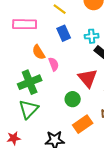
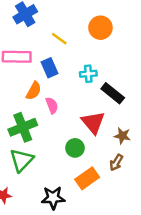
blue rectangle: (64, 33) -> (49, 68), moved
cyan cross: (92, 36) -> (88, 74), moved
orange semicircle: (39, 52) -> (34, 91), turned -119

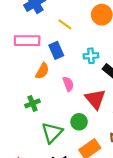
pink semicircle: (52, 105) -> (68, 84), moved
green cross: (23, 127) -> (33, 103), size x0.6
green triangle: (22, 160) -> (52, 133), moved

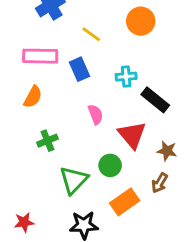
orange semicircle: (42, 71) -> (33, 97), moved

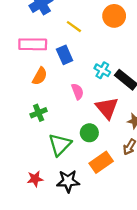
cyan cross: (126, 77) -> (102, 70), moved, turned 35
orange semicircle: (33, 97) -> (40, 76), moved
red star: (24, 222) -> (35, 179), moved

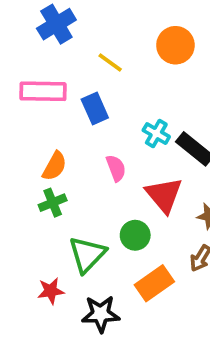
orange semicircle: (40, 76) -> (55, 166), moved
red star: (35, 179) -> (51, 291), moved

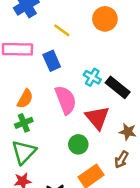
pink semicircle: (116, 168) -> (66, 100), size x1.6
green triangle: (87, 254) -> (24, 152), moved

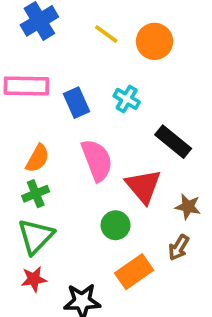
yellow line: (62, 30) -> (106, 34), moved
cyan cross: (92, 77) -> (127, 99), moved

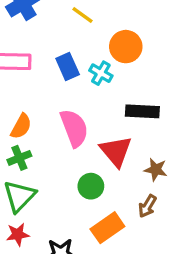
orange circle: (155, 41) -> (126, 47), moved
blue rectangle: (77, 103) -> (68, 67), moved
black rectangle: (173, 142) -> (142, 111), turned -36

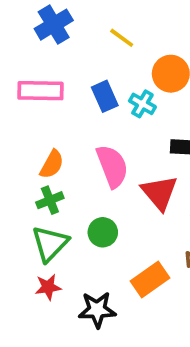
green circle: (91, 186) -> (103, 232), moved

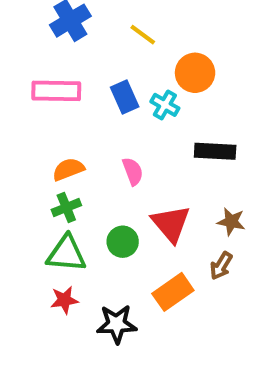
orange semicircle: (52, 164) -> (68, 169), turned -140
pink semicircle: (112, 166) -> (133, 171), size x0.6
red triangle: (159, 193) -> (171, 224), moved
green triangle: (50, 244) -> (66, 254), turned 51

